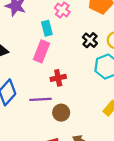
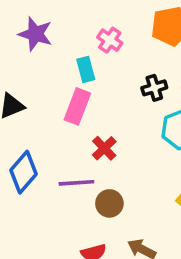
black cross: (90, 40) -> (154, 88), turned 32
red cross: (58, 78) -> (104, 148), turned -32

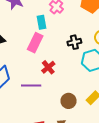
black cross: (154, 88) -> (74, 42), moved
brown circle: (109, 203) -> (69, 101), moved

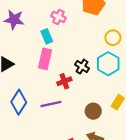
black cross: (74, 42) -> (82, 67), moved, turned -32
red cross: (48, 67) -> (64, 81), turned 32

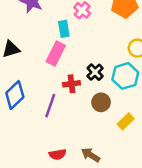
purple line: (51, 104) -> (50, 106), turned -72
brown circle: (93, 111) -> (101, 102), moved

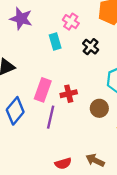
pink rectangle: (56, 54) -> (43, 90), moved
black cross: (95, 72) -> (91, 47), moved

